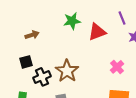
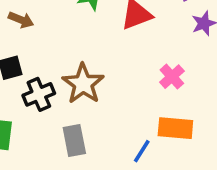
brown arrow: (32, 35) -> (21, 20), turned 40

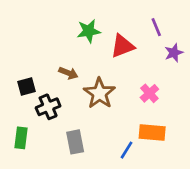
brown arrow: (21, 20) -> (68, 73), moved
brown star: (83, 84) -> (99, 93), moved

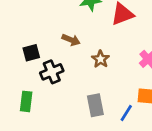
brown star: (99, 93) -> (101, 59), size x0.6
gray rectangle: (75, 142) -> (95, 105), moved

